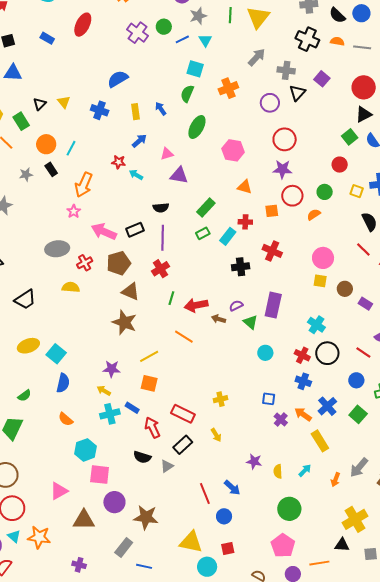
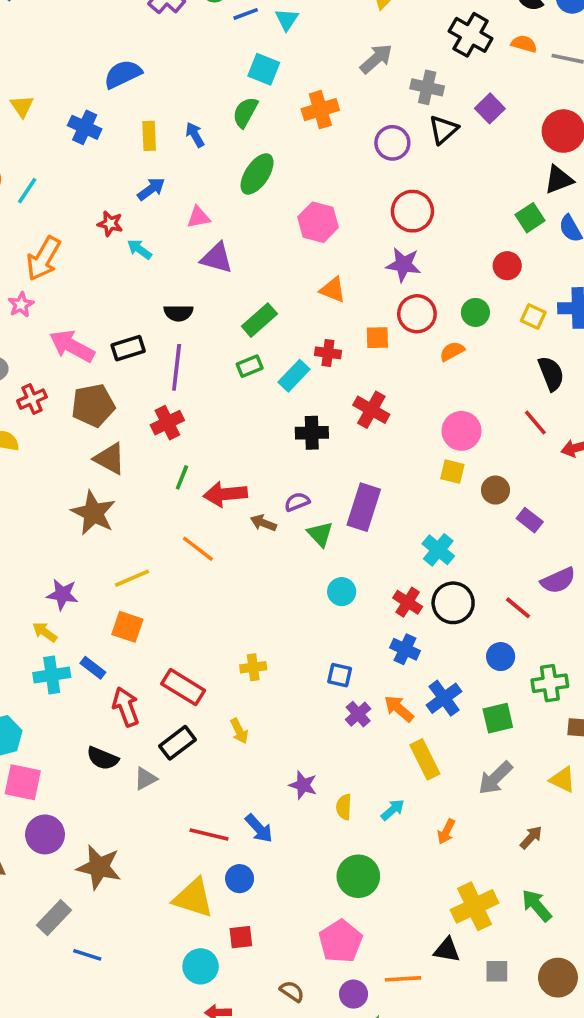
green square: (358, 414) -> (498, 718), turned 30
gray arrow: (359, 467) -> (495, 778), moved
red line: (205, 494) -> (209, 834), turned -60
yellow triangle: (191, 542) -> (193, 898), moved

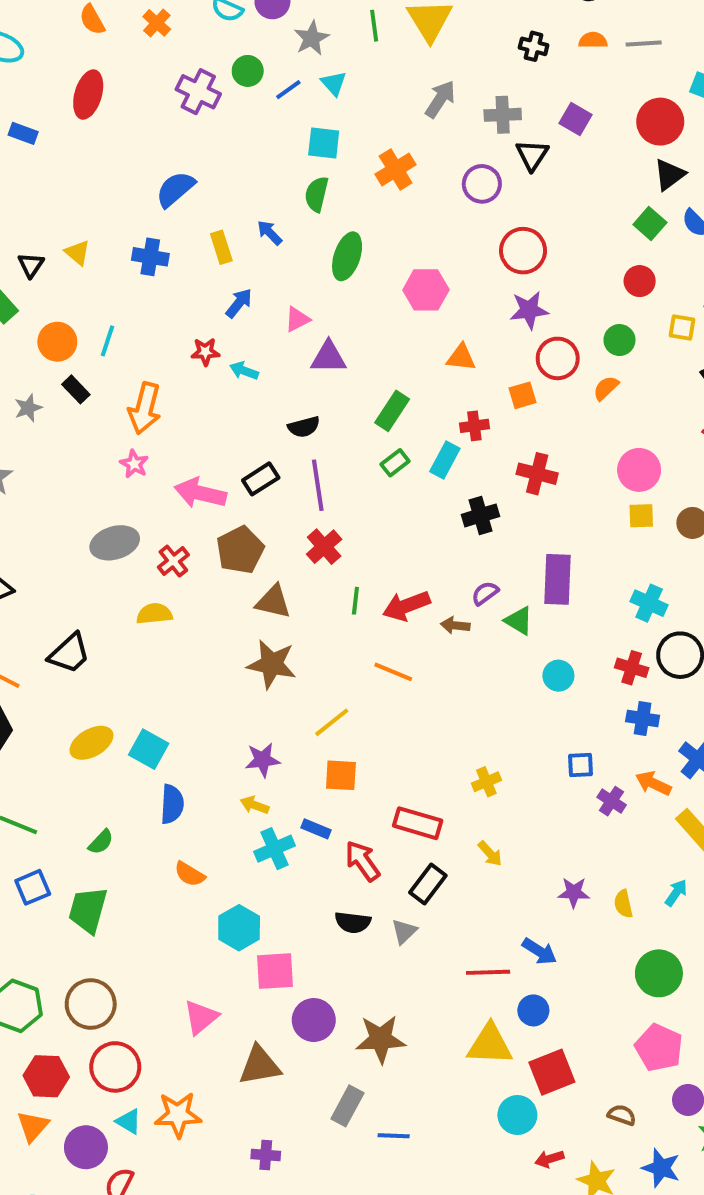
black cross: (471, 35) -> (534, 46), size x0.6
red square: (241, 937) -> (552, 1072), size x1.6

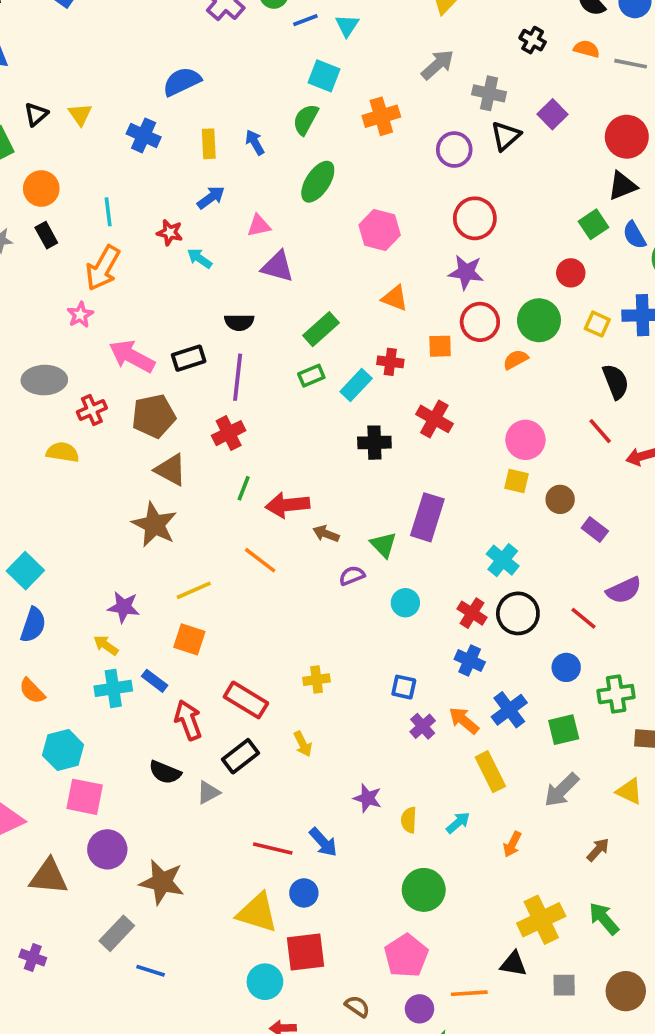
green circle: (619, 340) -> (539, 320), size x1.5
cyan line: (107, 341) -> (108, 212), moved, turned -40
purple semicircle: (485, 593) -> (352, 576), moved

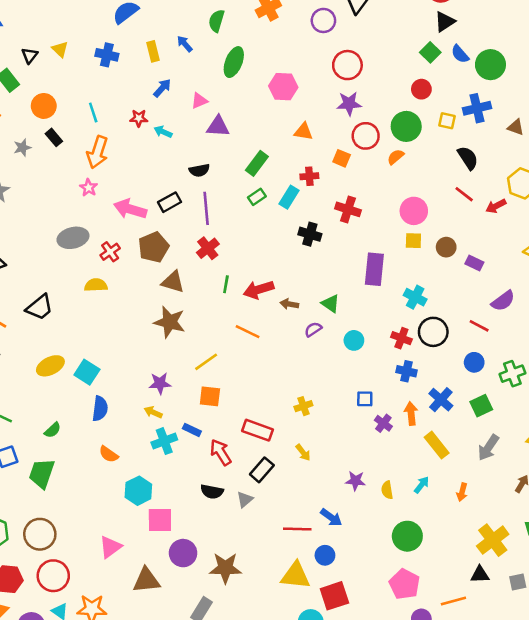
orange square: (440, 346) -> (342, 158), turned 36
black cross: (374, 443) -> (310, 234), turned 30
purple rectangle: (427, 517) -> (374, 269), moved
orange arrow: (464, 720) -> (411, 413), turned 55

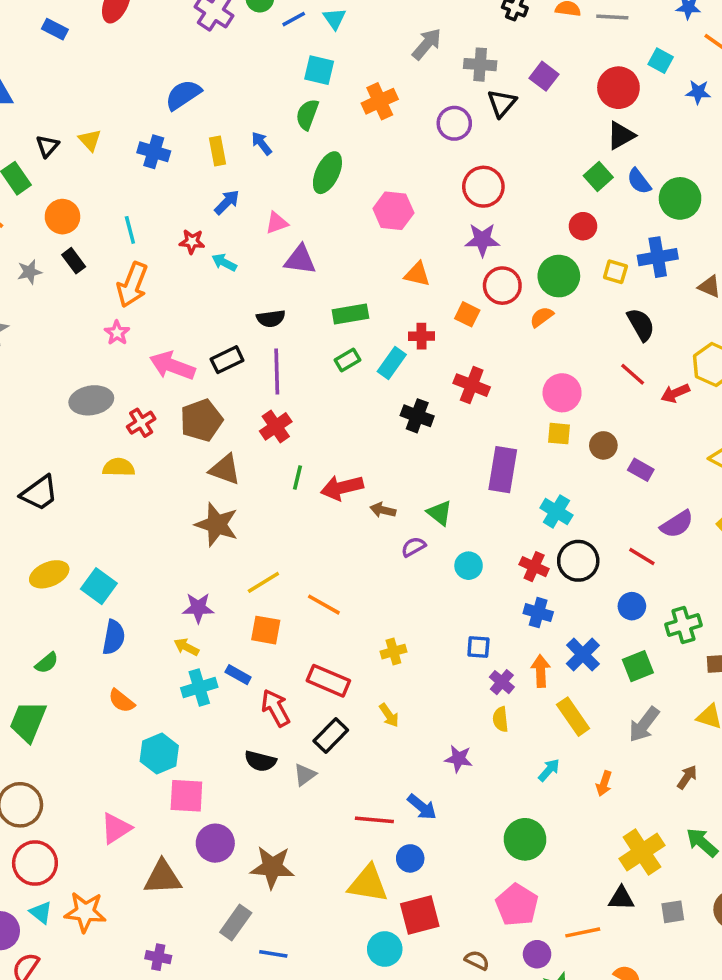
green rectangle: (257, 163) -> (350, 314), turned 40
orange line: (248, 332) -> (324, 605), moved
yellow semicircle: (387, 490) -> (501, 719), moved

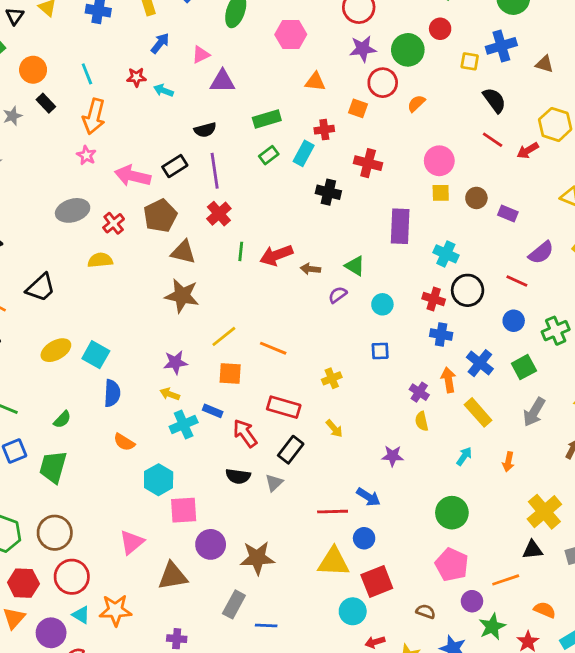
green circle: (559, 276) -> (408, 50), moved
blue square: (478, 647) -> (380, 351), moved

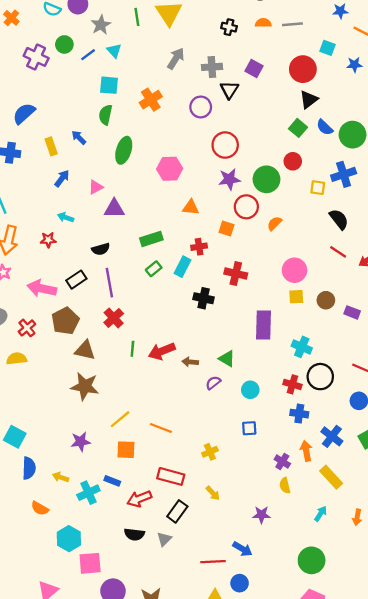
red star: (136, 77) -> (48, 240), moved
yellow arrow: (170, 394) -> (61, 477), moved
red arrow: (245, 433) -> (139, 499), turned -75

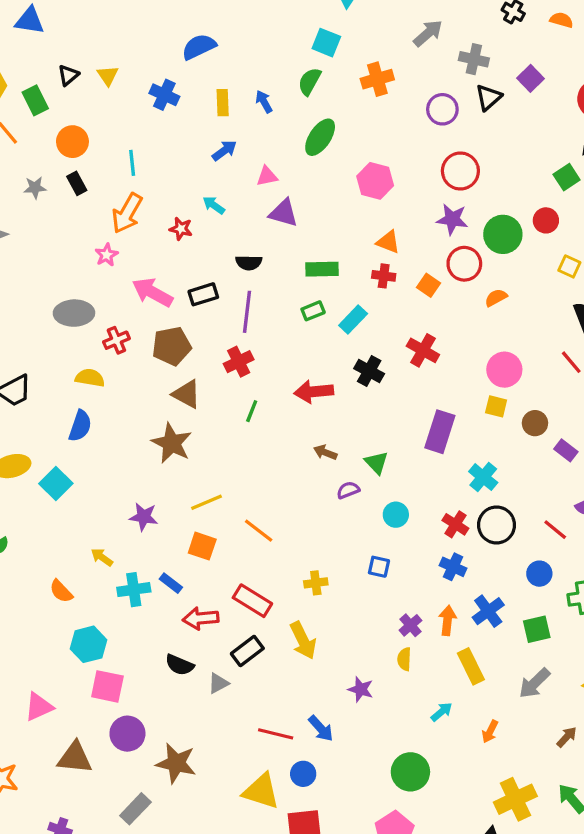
red cross: (199, 247) -> (384, 276), moved
red arrow: (162, 351) -> (314, 392), moved
blue semicircle: (29, 468) -> (80, 426), moved
yellow arrow: (213, 493) -> (303, 640), size x1.6

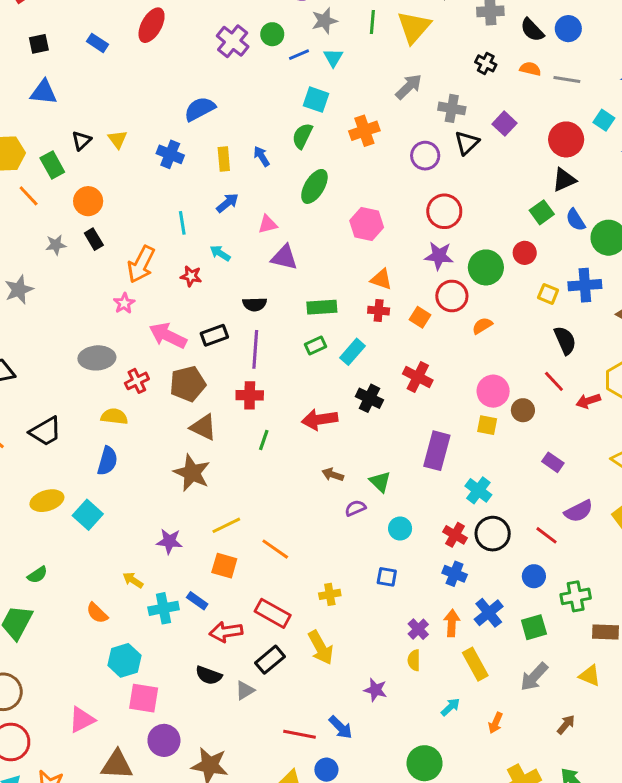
cyan line: (132, 163) -> (182, 223), moved
red cross: (239, 362) -> (250, 395), turned 30
brown circle: (535, 423) -> (523, 410), moved

